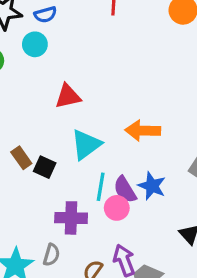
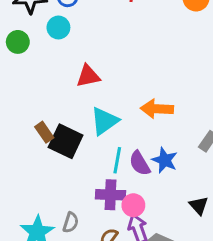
black square: (45, 167) -> (66, 141), size x1.6
pink circle: (117, 208) -> (133, 205), moved
purple cross: (71, 218) -> (110, 195), moved

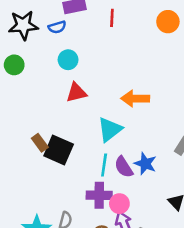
cyan circle: (58, 28) -> (68, 60), moved
orange arrow: (157, 109) -> (135, 99), moved
cyan triangle: (104, 121) -> (110, 129), moved

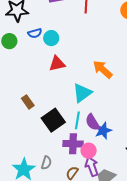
blue semicircle: (57, 27) -> (35, 33), moved
orange arrow: (135, 99) -> (103, 69), turned 40
black square: (59, 150) -> (53, 120), moved, turned 30
blue star: (145, 164) -> (103, 130), moved, turned 30

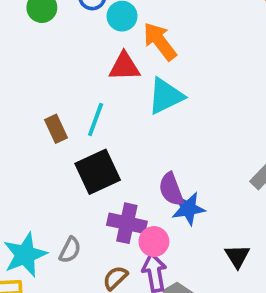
orange arrow: (103, 69) -> (160, 41), moved
cyan triangle: (82, 93) -> (166, 96), moved
cyan line: (77, 120) -> (96, 119), moved

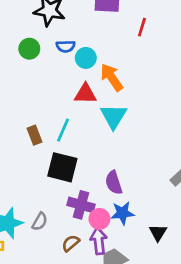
cyan triangle: (166, 96) -> (113, 116), turned -36
black square: (98, 172) -> (62, 167), turned 36
blue star: (188, 209) -> (122, 213), moved

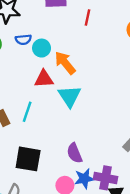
black square: (62, 167) -> (28, 159), moved
purple cross: (81, 205) -> (106, 178), moved

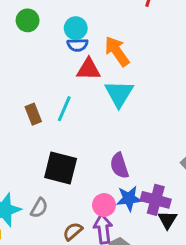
blue semicircle: (23, 40) -> (77, 45), moved
cyan circle: (42, 48) -> (76, 28), moved

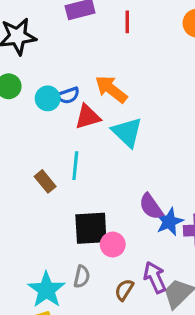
cyan circle: (76, 28) -> (48, 98), moved
blue star: (129, 199) -> (169, 222), moved
pink circle: (104, 205) -> (113, 245), moved

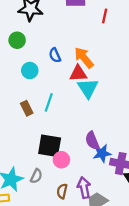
blue semicircle: (68, 95) -> (55, 55), turned 72
cyan circle: (48, 98) -> (30, 71), moved
red triangle: (88, 117) -> (78, 73), moved
brown semicircle: (124, 290) -> (62, 191), turned -32

